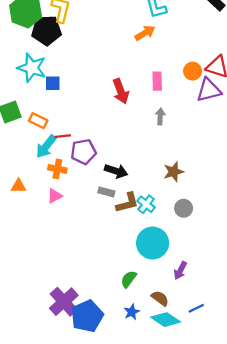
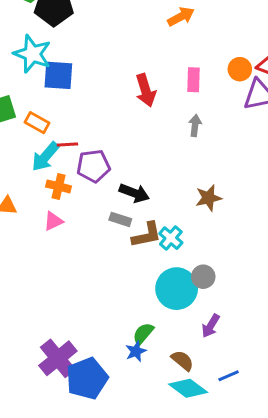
blue square: (53, 83) -> (58, 75), size x1.5
gray circle: (184, 208) -> (203, 277), moved
blue star: (132, 312) -> (136, 351), moved

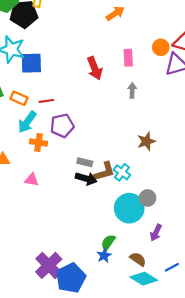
red line: (67, 144) -> (46, 101), moved
black arrow: (134, 193) -> (86, 179), moved
pink triangle: (53, 221) -> (32, 180), moved, turned 40

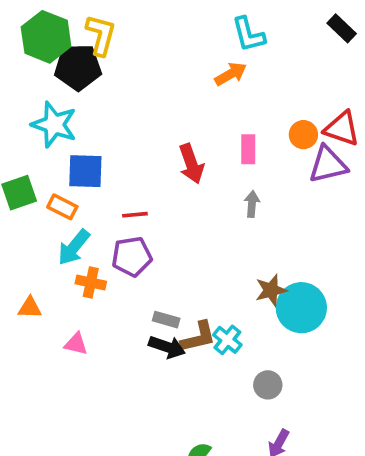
blue square: (31, 63) -> (85, 171), moved
red line: (46, 101) -> (135, 215), moved
cyan circle: (129, 208) -> (301, 308), moved

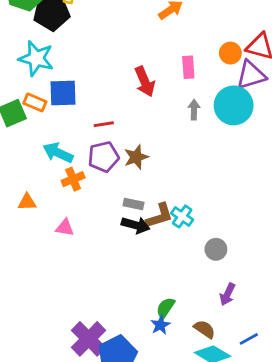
orange rectangle: (62, 207) -> (35, 102), moved
cyan arrow: (74, 247) -> (58, 153), turned 80
orange cross: (91, 282) -> (73, 179), turned -30
brown star: (271, 290) -> (136, 157), moved
cyan circle: (301, 308) -> (234, 105), moved

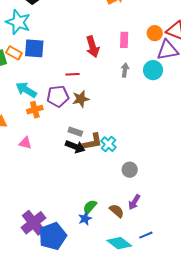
cyan circle: (234, 105) -> (153, 70), size x0.7
red line: (104, 124) -> (72, 74), moved
brown semicircle: (205, 329) -> (117, 211), moved

